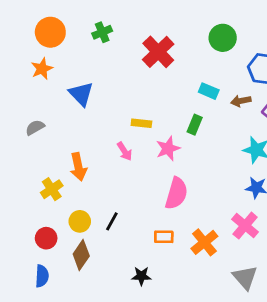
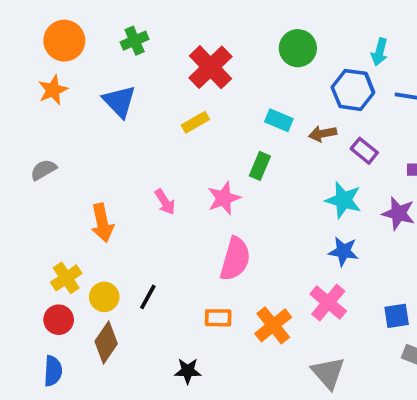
blue triangle: (81, 94) -> (119, 101), moved
yellow rectangle: (141, 123) -> (195, 122), moved, turned -36
yellow cross: (52, 189) -> (66, 278), moved

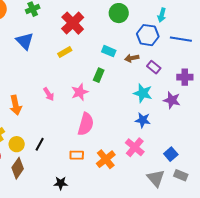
blue square: (397, 316) -> (171, 154), turned -32
gray triangle: (328, 373) -> (156, 178), moved

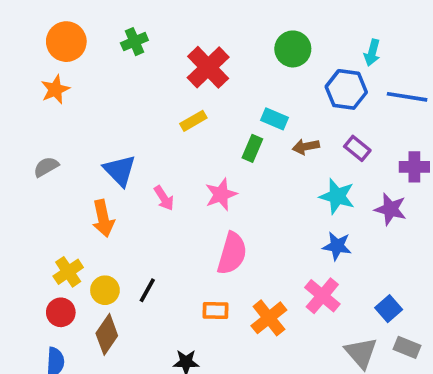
blue triangle: (25, 41) -> (120, 170), moved
brown arrow: (132, 58) -> (306, 147), moved
green rectangle: (99, 75) -> (252, 148), moved

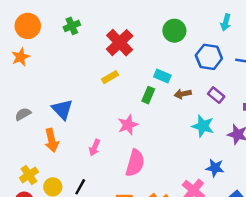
cyan arrow: (372, 53) -> (226, 22), moved
gray semicircle: (46, 167) -> (23, 114), moved
pink arrow: (164, 198) -> (95, 148), moved, turned 56
blue star: (337, 246) -> (215, 168), moved

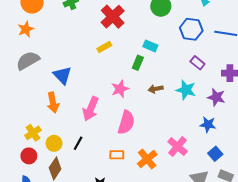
brown arrow: (183, 94) -> (156, 89), moved
gray semicircle: (23, 114) -> (28, 61), moved, size x1.6
pink arrow: (95, 148) -> (91, 109), size x1.6
blue star: (215, 168) -> (208, 124), moved

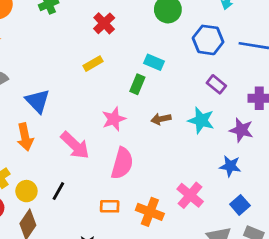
red cross: (113, 17) -> (104, 23), size x0.7
pink arrow: (91, 109) -> (75, 145), turned -70
orange cross: (147, 159) -> (150, 212), turned -30

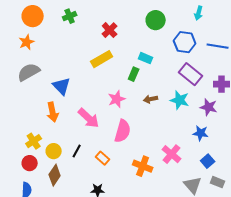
yellow rectangle: (93, 64) -> (102, 59), size x1.5
purple rectangle: (216, 84) -> (191, 74), size x1.6
orange rectangle: (110, 206) -> (103, 158), moved, turned 40

